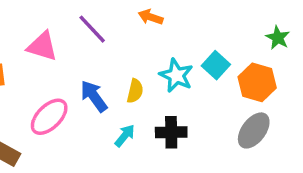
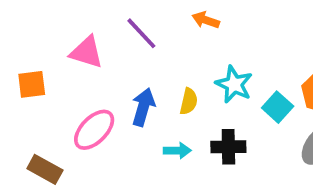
cyan square: (216, 65) -> (278, 107), moved
blue arrow: (94, 96) -> (143, 107), turned 52
cyan arrow: (125, 136) -> (177, 151), turned 50

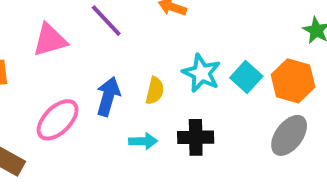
pink triangle: (87, 52) -> (50, 40), turned -33
cyan square: (278, 107) -> (246, 77), moved

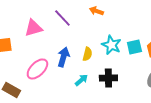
cyan square: (246, 77) -> (134, 47), turned 35
cyan arrow: (143, 141) -> (81, 80), turned -40

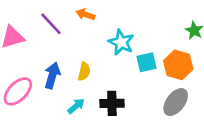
orange arrow: (96, 11) -> (85, 14), moved
cyan star: (111, 45) -> (121, 42), moved

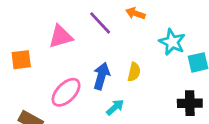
black cross: (112, 103) -> (190, 103), moved
cyan arrow: (76, 106) -> (115, 107), moved

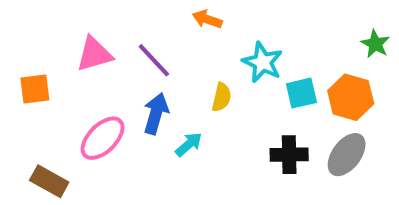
purple line: (100, 23) -> (154, 60), moved
yellow semicircle: (134, 72) -> (221, 97), moved
cyan arrow: (115, 107) -> (189, 144), moved

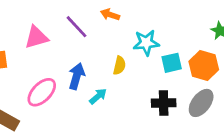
purple line: (154, 60) -> (77, 27), moved
cyan star: (262, 62) -> (146, 43), turned -30

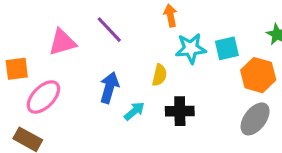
orange arrow: (110, 15) -> (170, 15), moved, turned 60
cyan square: (172, 63) -> (227, 48), moved
pink ellipse: (42, 92) -> (43, 97), moved
black cross: (164, 103) -> (180, 111), moved

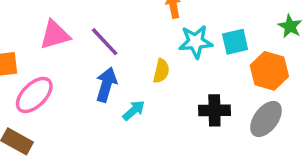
purple line: (109, 30) -> (105, 42), moved
black cross: (180, 111) -> (214, 110), moved

